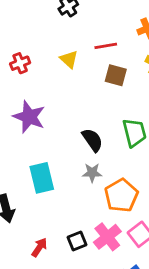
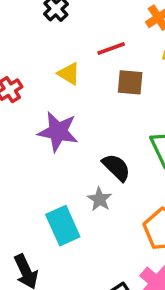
purple star: (29, 117) -> (58, 132), moved
gray star: (92, 173) -> (100, 199), moved, turned -30

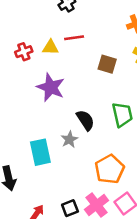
red line: (111, 49) -> (74, 38), moved
yellow triangle: (69, 74) -> (50, 47), moved, turned -42

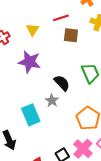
red line: (74, 38) -> (61, 18), moved
yellow triangle: (50, 47) -> (33, 30), moved, turned -48

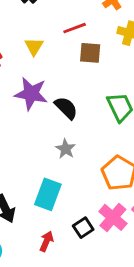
black semicircle: (62, 83) -> (66, 108), moved
cyan rectangle: (31, 115) -> (48, 194), moved, turned 45

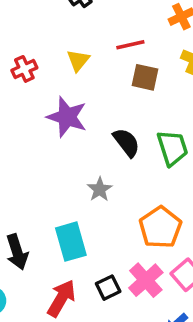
black semicircle: (66, 108) -> (126, 142), moved
cyan rectangle: (48, 194) -> (71, 242), turned -44
red arrow: (46, 241) -> (61, 298), size x1.5

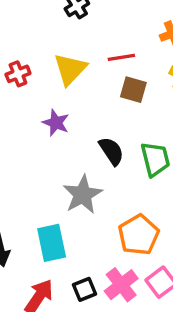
yellow triangle: (78, 60) -> (70, 69), size x1.5
purple star: (67, 117) -> (56, 123), size x0.7
gray star: (100, 189) -> (83, 194), size x1.6

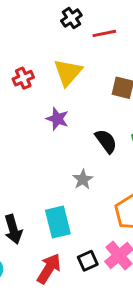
red line: (121, 57) -> (104, 33), moved
gray star: (83, 194) -> (83, 179), size x0.6

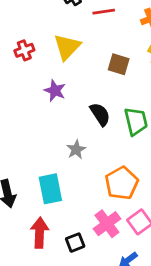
black square: (88, 261) -> (75, 243), moved
red arrow: (49, 269) -> (40, 233), turned -32

